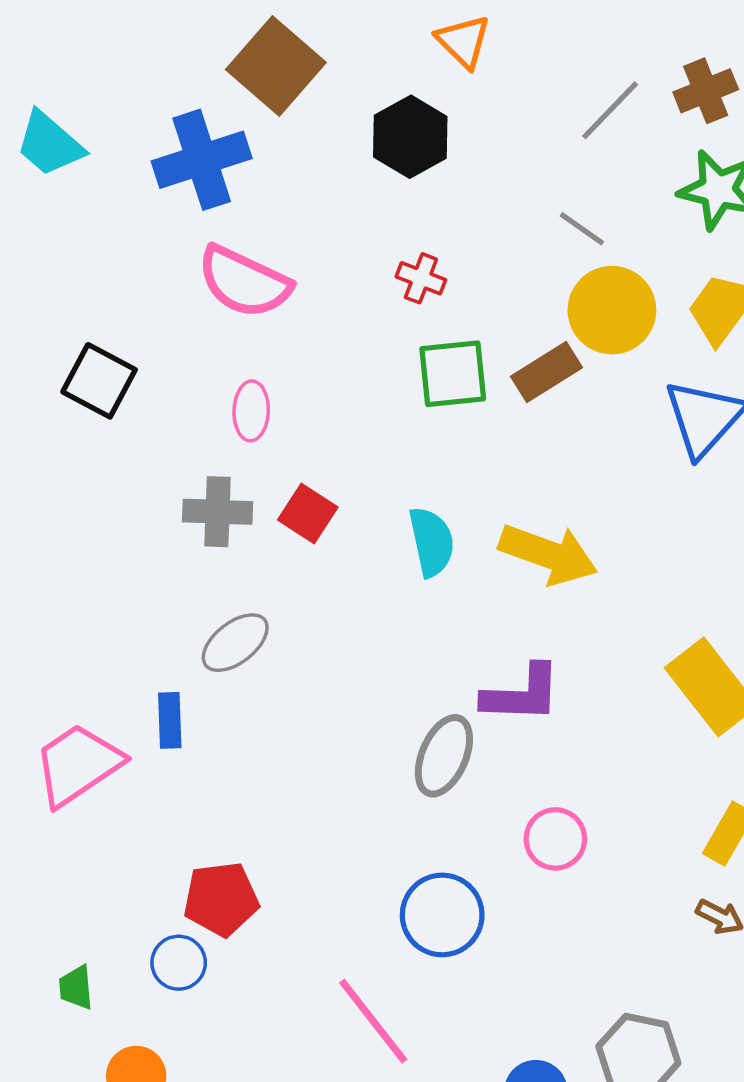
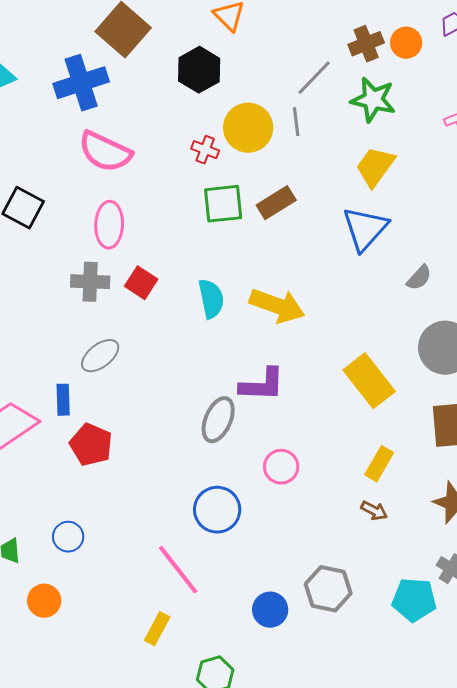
gray line: (610, 110) -> (314, 78), moved
gray line: (582, 229) -> (296, 122), turned 48
yellow circle: (612, 310) -> (248, 128), moved
pink ellipse: (251, 411) -> (109, 225), size x1.4
red pentagon: (221, 899) -> (91, 445), moved, turned 30

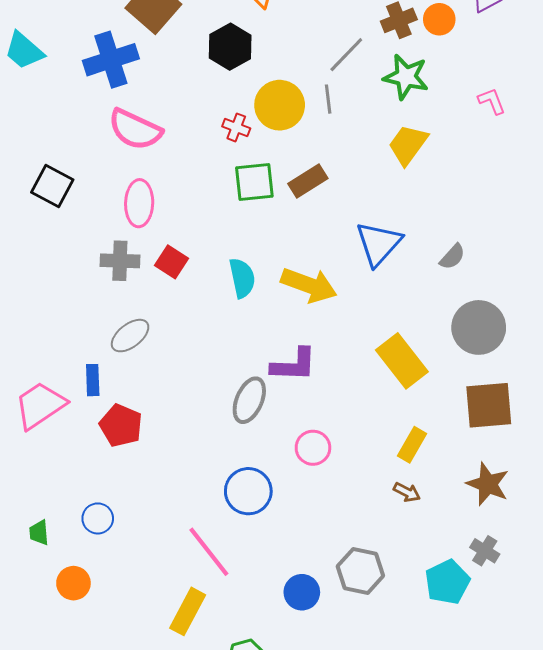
blue triangle: (365, 229) -> (379, 244), moved
cyan pentagon: (414, 600) -> (447, 582), turned -30
yellow rectangle: (157, 629) -> (188, 611), size x1.4

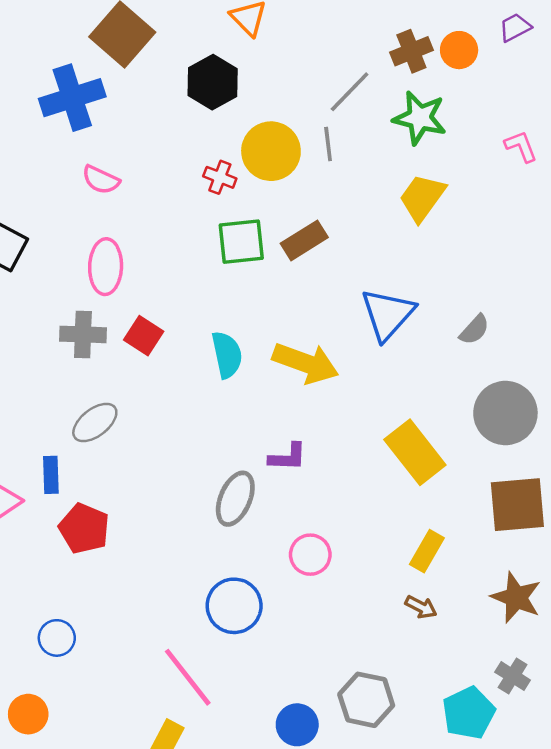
pink semicircle: (135, 129) -> (101, 180), size x0.6
purple L-shape: (294, 365) -> (288, 457), size x0.7

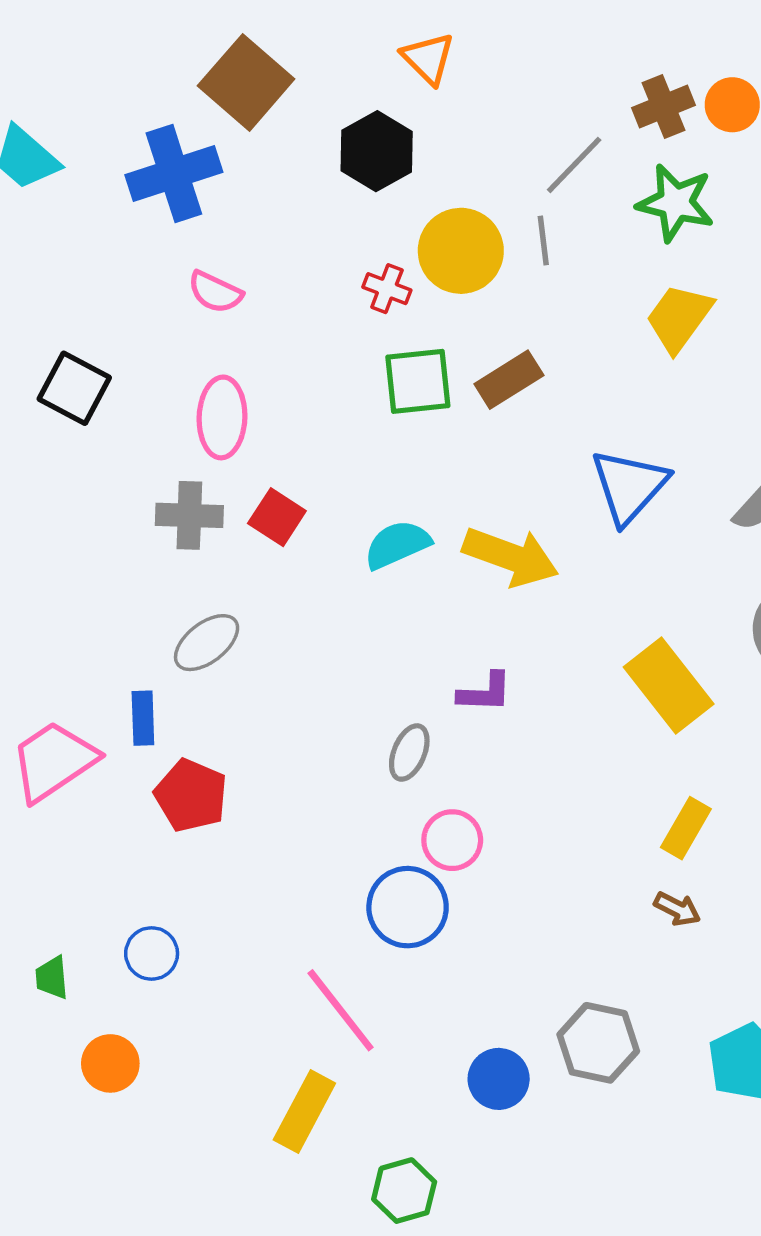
cyan semicircle: (227, 355) -> (397, 545), turned -102
gray ellipse: (235, 499) -> (409, 752), size x0.7
pink circle: (310, 555) -> (452, 840), moved

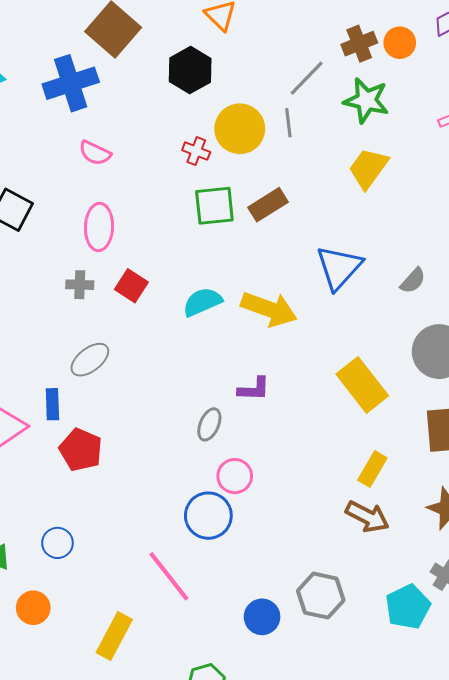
gray cross: (189, 515) -> (80, 285), size x0.7
brown arrow: (677, 909) -> (367, 517), size x1.6
yellow rectangle: (304, 1112) -> (114, 636), moved

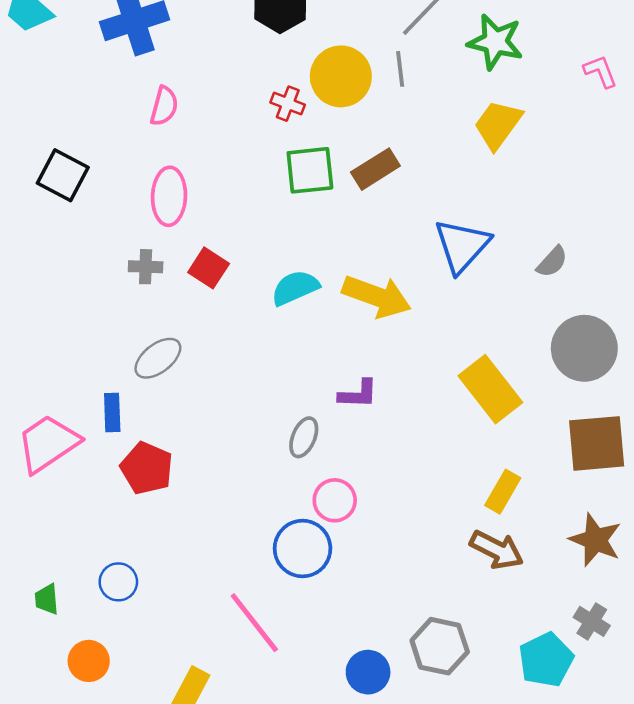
pink semicircle: (95, 153) -> (164, 106), turned -100

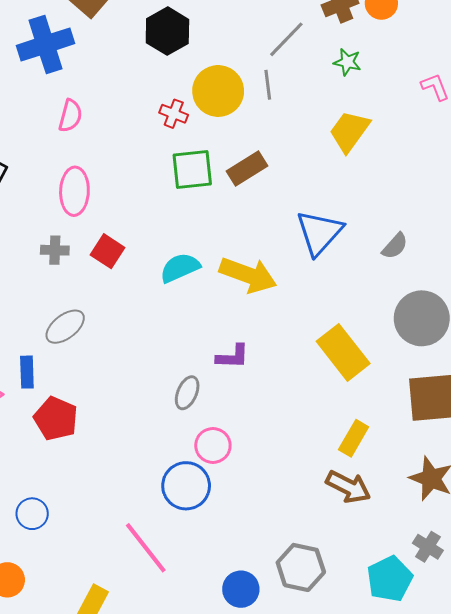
green star: (495, 42) -> (347, 62), size x0.6

